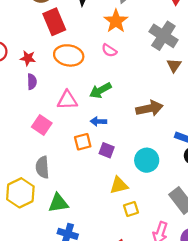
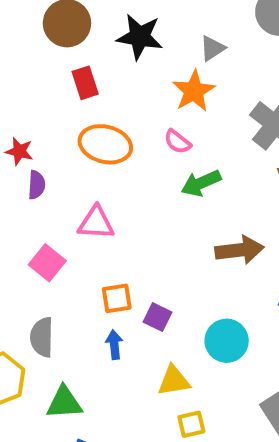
red rectangle: (54, 22) -> (85, 83), size x0.7
red star: (28, 58) -> (19, 151), moved
green arrow: (100, 90) -> (201, 183), moved
blue arrow: (99, 121) -> (114, 345), moved, turned 77

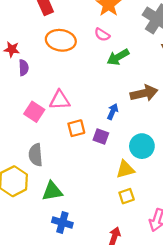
pink triangle: (96, 223) -> (60, 100), moved
blue arrow: (114, 345) -> (113, 112), moved, turned 35
yellow triangle: (174, 381) -> (125, 169), moved

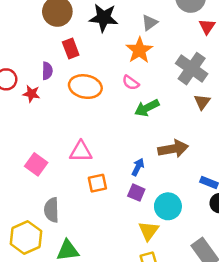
purple semicircle: (24, 68) -> (47, 71), moved
pink square: (34, 112) -> (36, 164), moved
purple square: (101, 137) -> (136, 193), moved
yellow triangle: (125, 169) -> (148, 231), turned -42

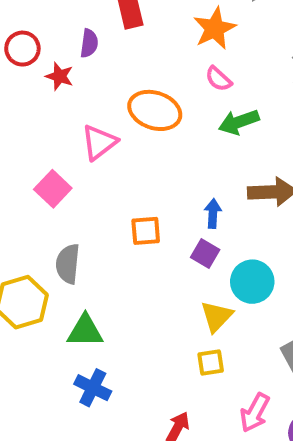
orange star: (139, 50) -> (215, 28), moved
orange ellipse: (85, 87) -> (155, 110), moved
pink triangle: (81, 152) -> (99, 142), moved, turned -45
blue arrow: (138, 167) -> (213, 214), turned -30

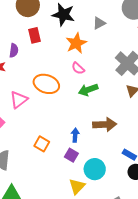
orange square: (146, 231) -> (42, 144), turned 35

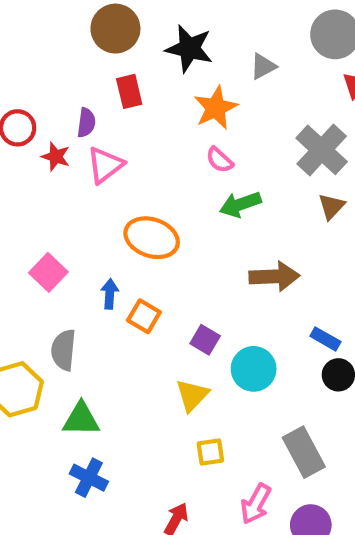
orange ellipse: (46, 84) -> (152, 238), moved
pink triangle: (19, 100) -> (105, 165), moved
blue arrow: (75, 135) -> (110, 294), moved
yellow triangle: (77, 186) -> (192, 395), moved

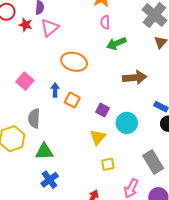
pink semicircle: (219, 160) -> (105, 22), turned 48
blue cross: (89, 478) -> (50, 180), turned 30

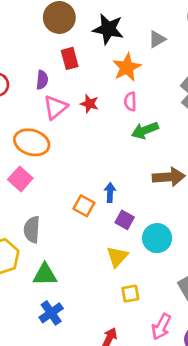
red star: (26, 25) -> (89, 104), moved
orange ellipse: (74, 62) -> (32, 142), moved
blue arrow: (55, 90) -> (110, 192), moved

